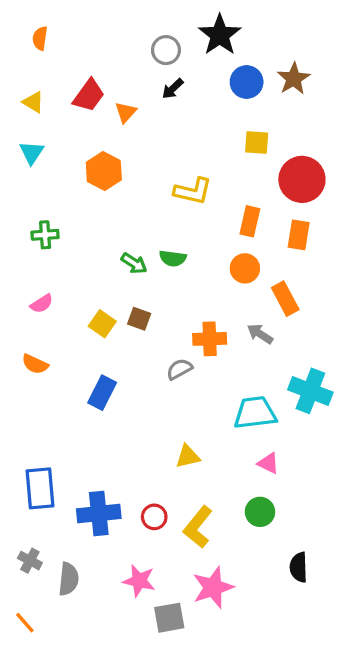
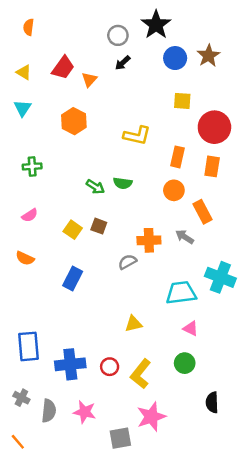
pink star: (139, 581) -> (85, 412), moved

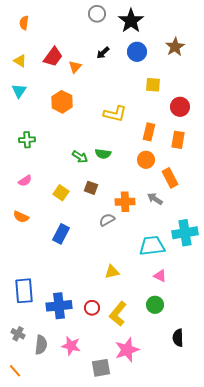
gray circle: (118, 35) -> (97, 14), moved
blue circle: (175, 58) -> (137, 52), moved
red circle: (214, 127) -> (180, 107), size x0.7
brown square: (99, 226) -> (91, 188), moved
cyan cross: (220, 277) -> (185, 233), turned -30

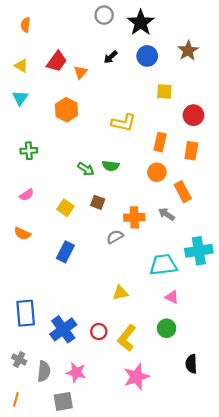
blue cross: (59, 306) -> (63, 329), turned -30
gray square: (101, 368) -> (63, 401), moved
orange line: (15, 371) -> (16, 399), turned 56

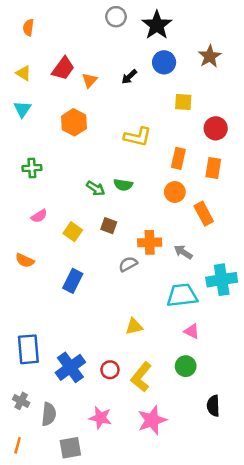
black arrow: (111, 57) -> (129, 77), moved
pink semicircle: (27, 195) -> (39, 216), moved
gray arrow: (167, 214) -> (183, 252), moved
pink star: (76, 372) -> (100, 418), moved

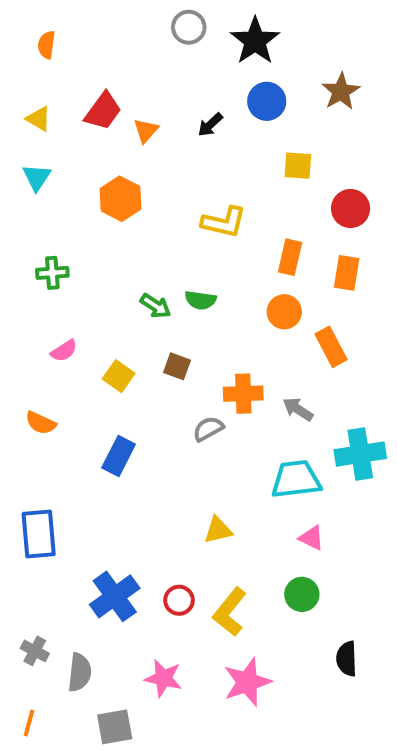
blue rectangle: (28, 349) -> (39, 534), moved

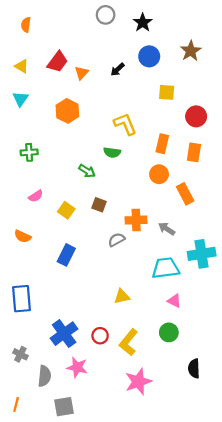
black star: (255, 41) -> (143, 23), size x0.7
yellow L-shape: (224, 222) -> (125, 124), turned -125
green semicircle: (200, 300) -> (112, 152), moved
gray cross: (35, 651) -> (20, 354), moved
pink star: (163, 678) -> (77, 367), moved

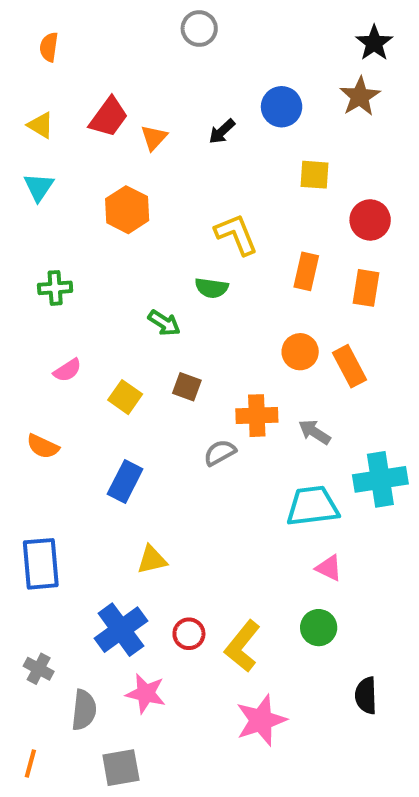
black star: (143, 23) -> (374, 43), moved
orange circle: (159, 174) -> (300, 352), moved
yellow triangle: (122, 296) -> (152, 560), moved

